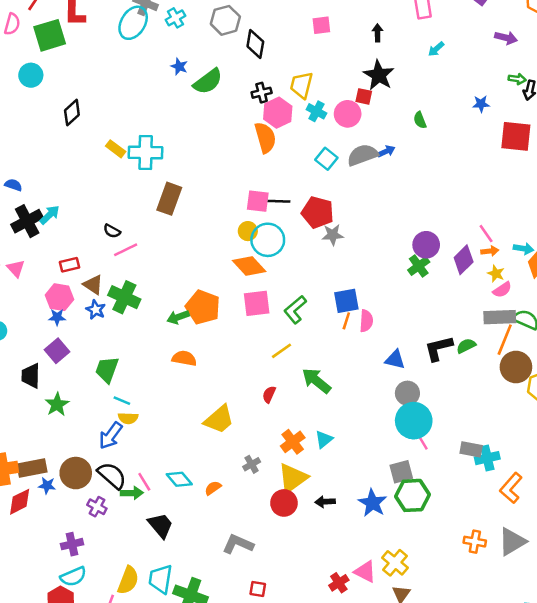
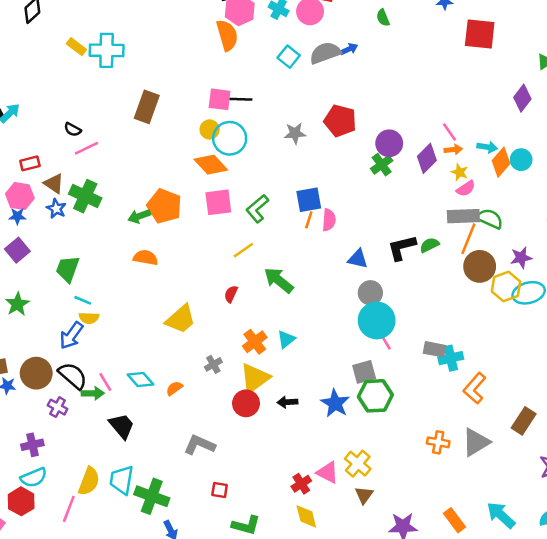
brown rectangle: (169, 199) -> (147, 107), moved
red pentagon: (318, 212) -> (340, 121), moved

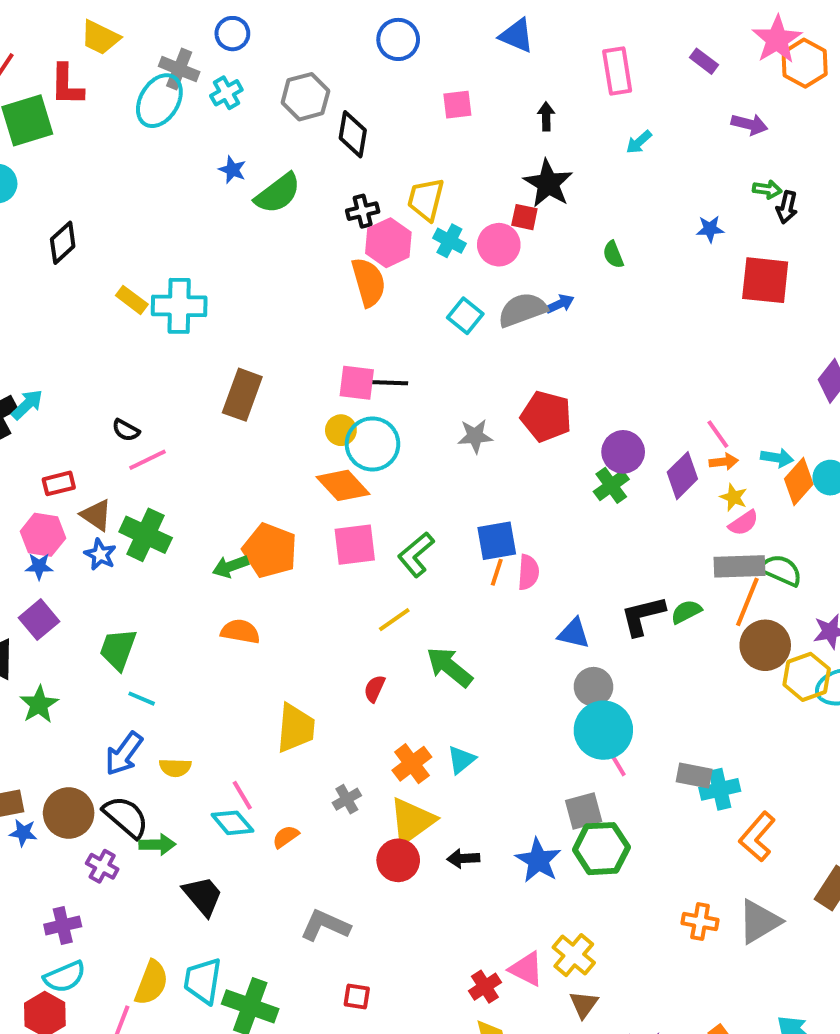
yellow semicircle: (89, 318) -> (175, 768), moved
yellow trapezoid: (181, 319) -> (296, 728), turned -44
pink line: (105, 382) -> (242, 795), moved

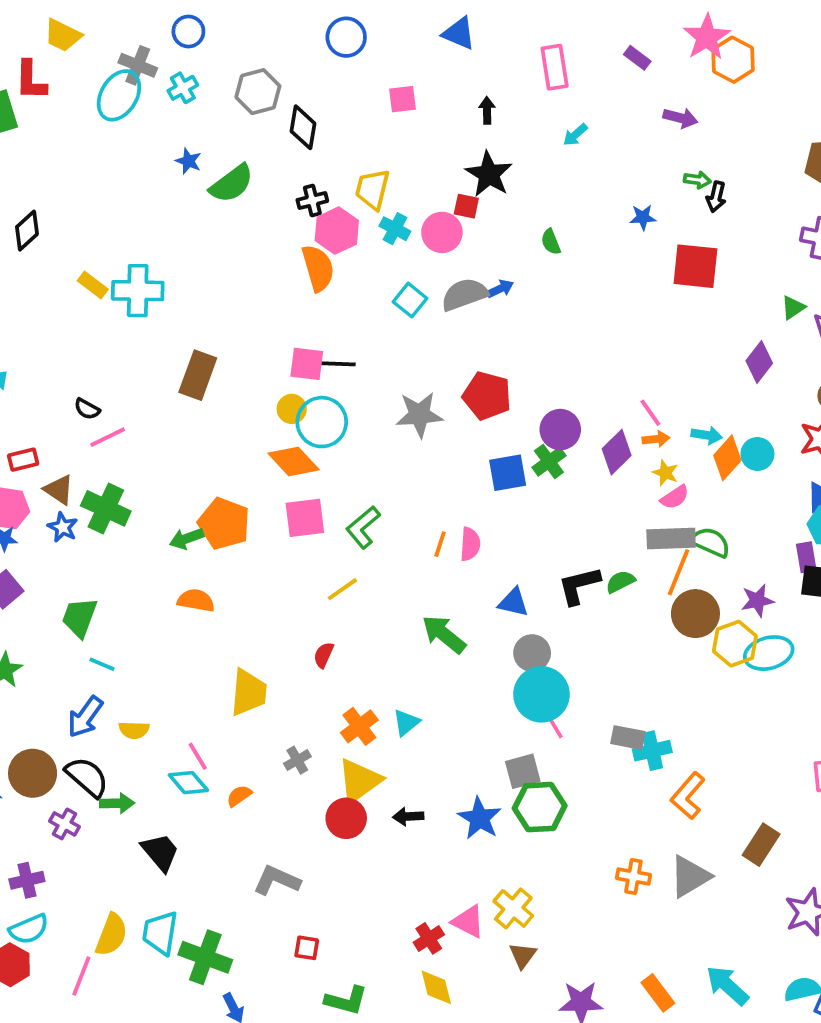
gray star: (475, 436) -> (419, 415), size x1.4
blue square: (497, 541) -> (508, 473), moved
green arrow: (449, 667) -> (444, 634), moved

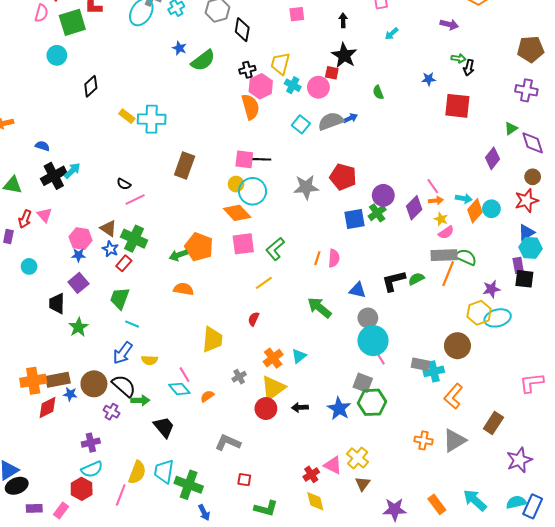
red rectangle: (23, 460) -> (124, 263), moved, turned -35
brown circle: (695, 614) -> (457, 346), moved
gray square: (523, 771) -> (363, 383), turned 36

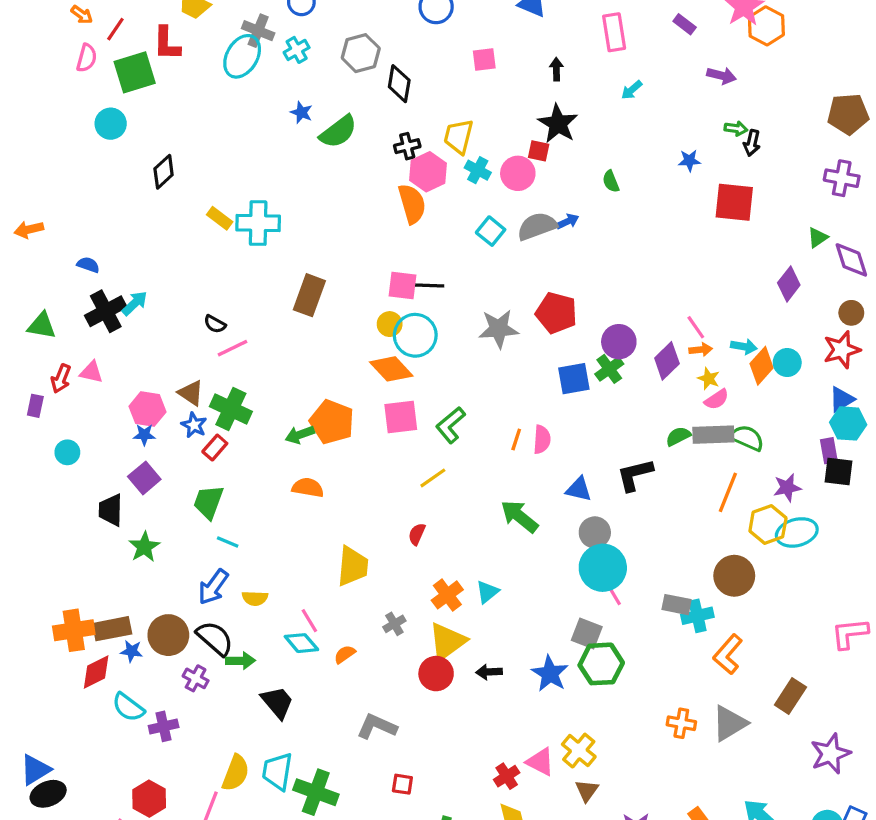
pink triangle: (44, 215) -> (91, 372), turned -35
orange line: (448, 274) -> (728, 492), moved
green semicircle: (416, 279) -> (678, 436), moved
cyan semicircle: (92, 469) -> (128, 707), moved, turned 60

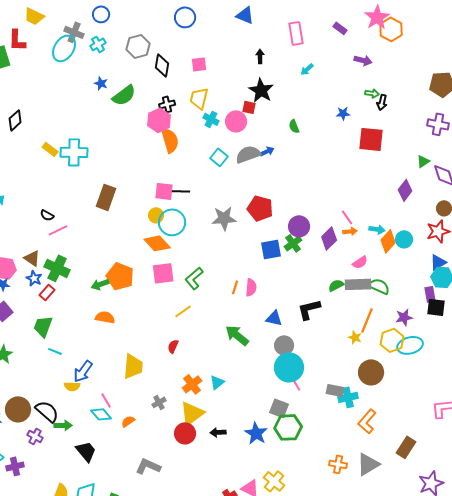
pink square: (484, 60) -> (199, 64), moved
pink hexagon: (428, 172) -> (159, 120), moved
yellow star: (709, 379) -> (355, 337), moved
blue arrow: (213, 587) -> (83, 371), moved

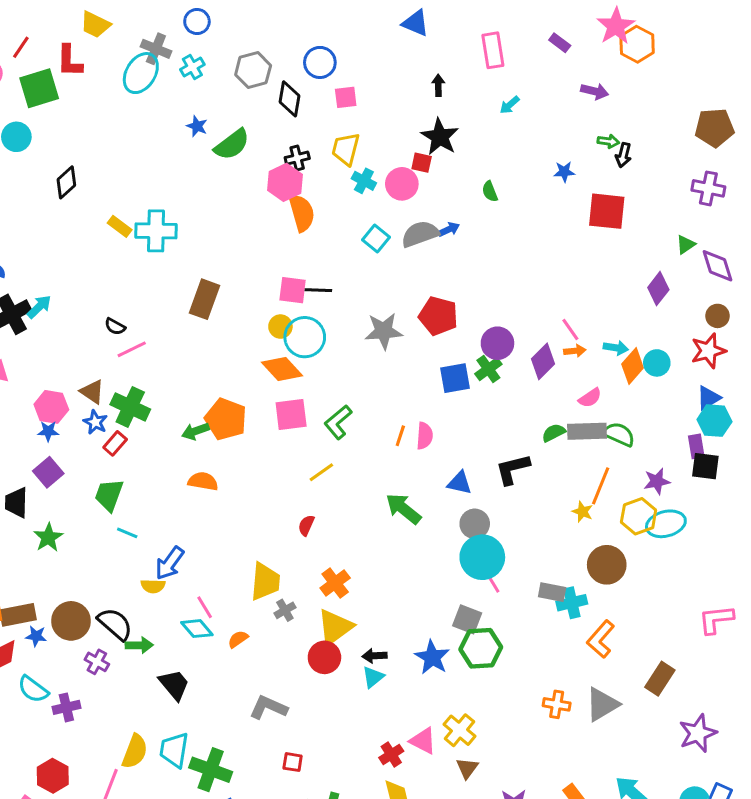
blue circle: (185, 17) -> (320, 62), moved
yellow trapezoid: (133, 366) -> (265, 581), moved
cyan triangle: (217, 382) -> (373, 677), moved

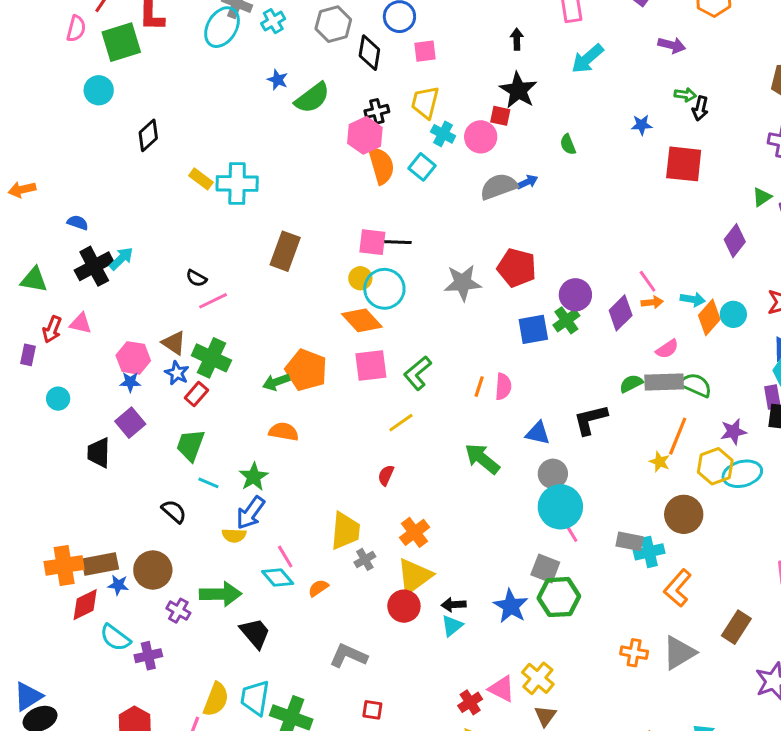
cyan arrow: (510, 105) -> (587, 59), size x1.6
cyan square: (376, 238) -> (422, 167), moved
green star: (48, 537) -> (254, 477), moved
black semicircle: (115, 624) -> (174, 511), moved, size x0.7
green arrow: (139, 645) -> (220, 594), size x1.5

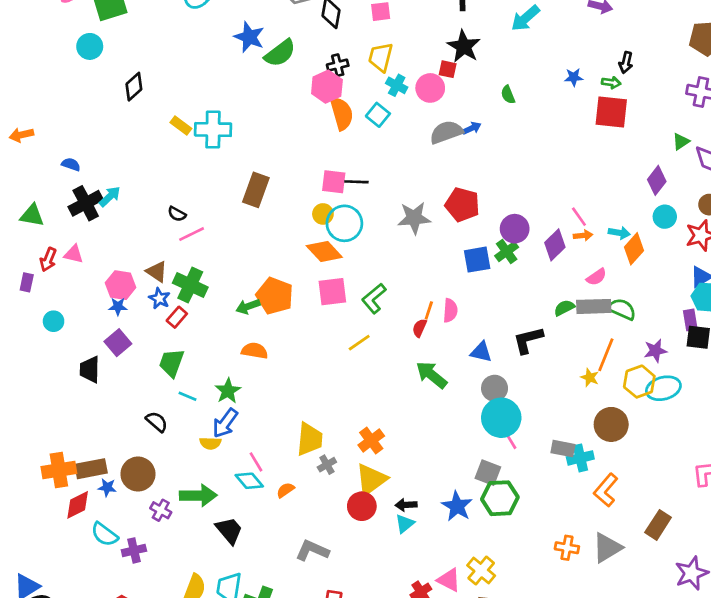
blue star: (278, 80) -> (249, 37), size x1.6
green arrow: (685, 95) -> (611, 83), moved
cyan circle: (733, 314) -> (665, 217), moved
red semicircle: (386, 475) -> (419, 328), moved

